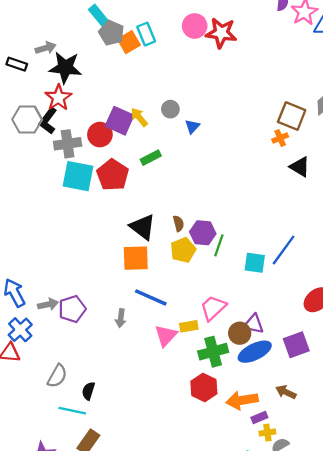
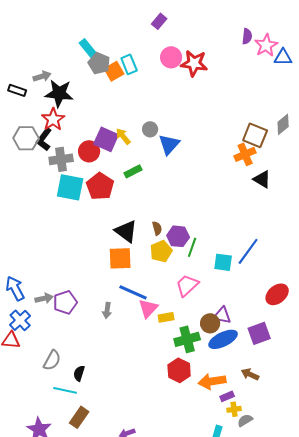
blue triangle: (192, 126) -> (169, 144), size x1.6
orange cross: (280, 138) -> (245, 154), size x1.5
pink trapezoid: (213, 308) -> (187, 285), moved
pink triangle: (166, 336) -> (148, 308), moved

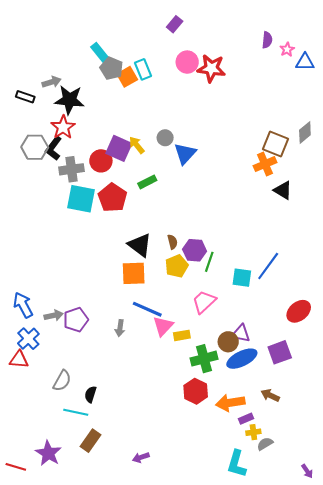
pink star: (266, 45) -> (287, 49), size x0.6

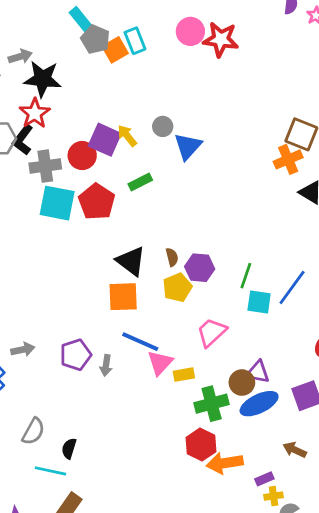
green line: (209, 262) -> (246, 276), moved
purple pentagon: (76, 320) -> (76, 355), moved
orange arrow: (230, 403) -> (225, 463), moved

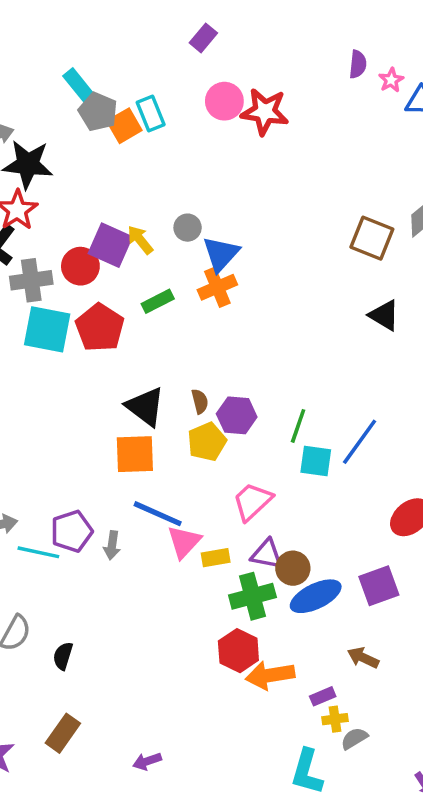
orange cross: (288, 159) -> (217, 287), moved
purple triangle: (258, 372) -> (267, 554), moved
cyan line: (51, 471) -> (38, 552), moved

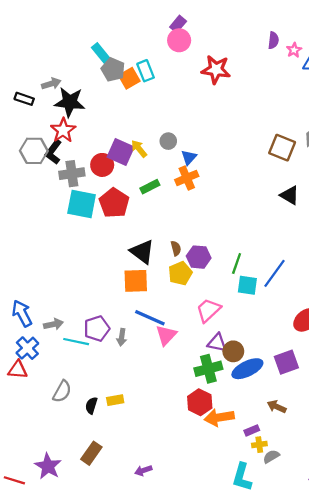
pink circle: (224, 101) -> (179, 40), moved
blue triangle: (221, 254) -> (189, 157), size x0.7
yellow rectangle: (216, 558) -> (115, 400), moved

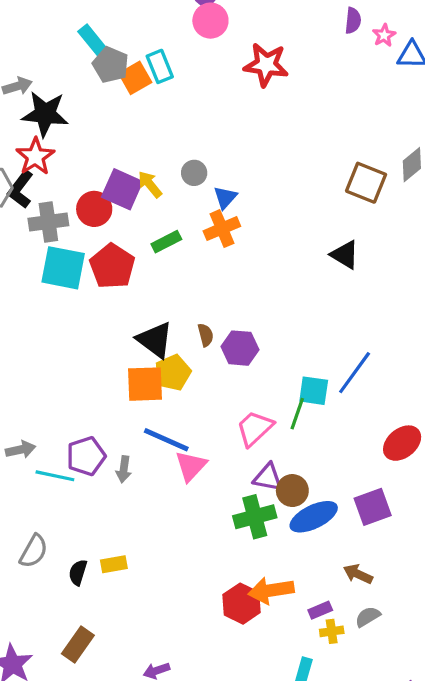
black triangle: (290, 195) -> (345, 255), moved
green line: (237, 264) -> (297, 414), moved
yellow pentagon: (180, 273) -> (173, 373), moved
red hexagon: (200, 402) -> (242, 604), moved
gray semicircle: (271, 456) -> (368, 617), moved

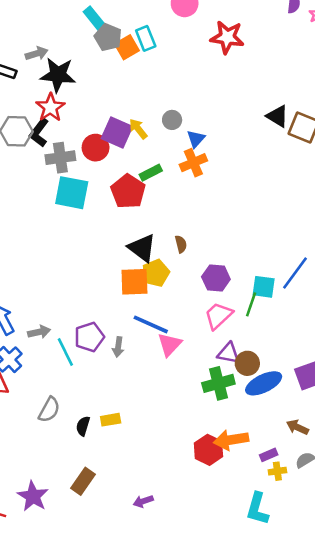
black triangle: (345, 255) -> (277, 116), moved
red pentagon: (112, 266) -> (128, 191), moved
purple hexagon: (240, 348) -> (216, 278), moved
cyan line: (55, 476) -> (65, 352), turned 52

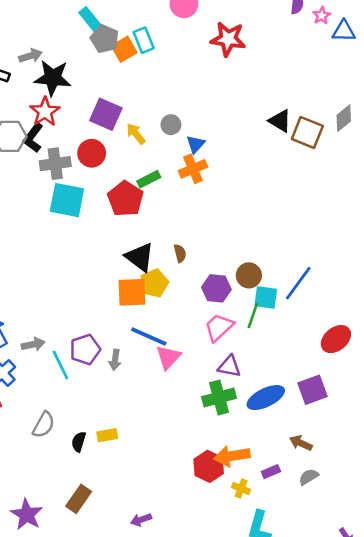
purple square: (117, 133) -> (106, 114), moved
brown circle: (247, 363) -> (249, 275), moved
yellow cross: (277, 471) -> (241, 488), moved, turned 30

